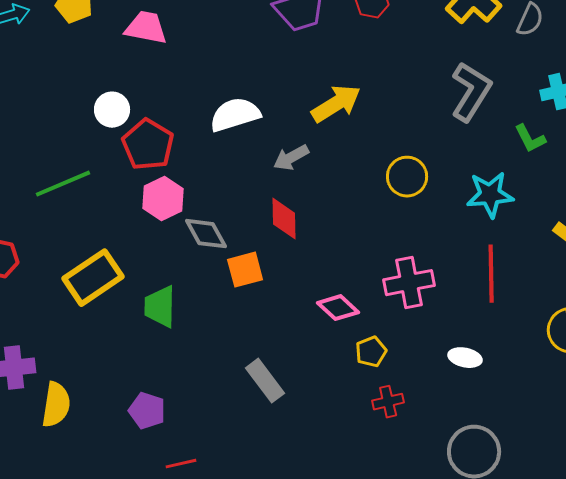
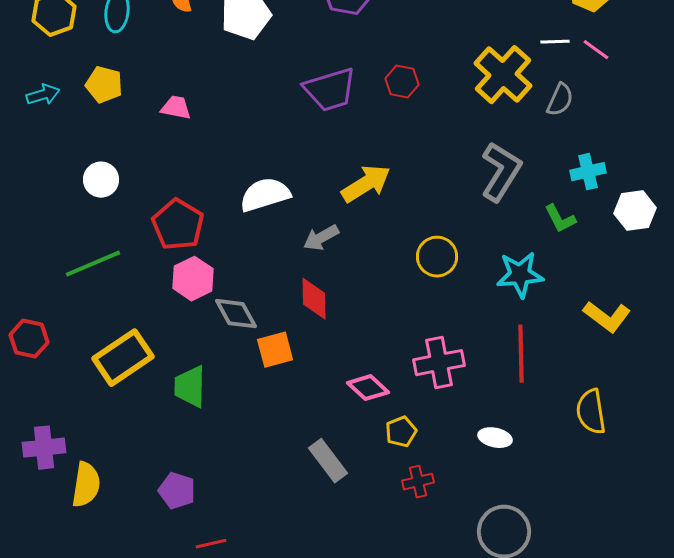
pink trapezoid: (146, 28) -> (176, 108), size x0.7
white circle: (112, 110) -> (101, 180), moved
gray rectangle: (265, 381) -> (328, 461), moved

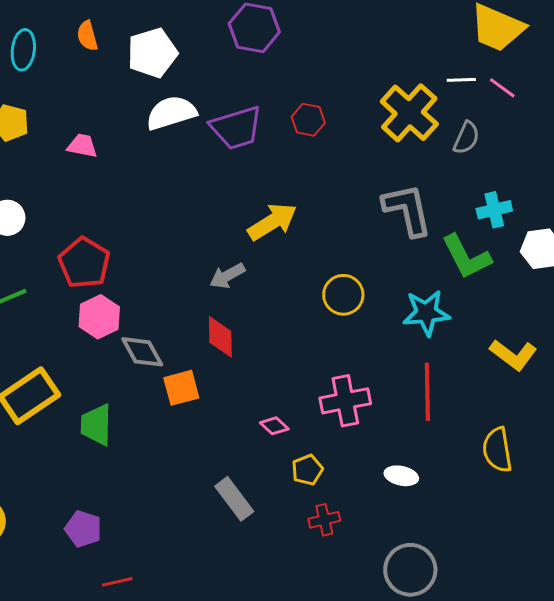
gray L-shape: (501, 172) -> (407, 210), turned -44
white semicircle: (265, 195) -> (171, 113), moved
green L-shape: (560, 219) -> (466, 257), size x1.6
pink diamond: (368, 388) -> (274, 426), size x0.7

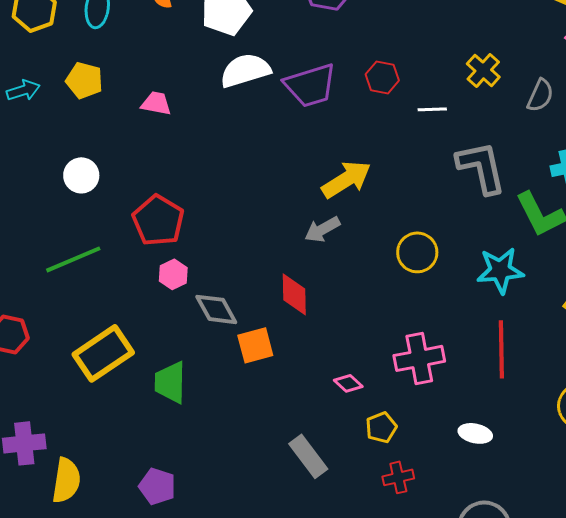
white line: (461, 80) -> (432, 109), moved
yellow cross: (409, 113) -> (483, 70), size x0.6
gray arrow: (227, 276) -> (322, 229), moved
pink hexagon: (99, 317) -> (173, 274), size x0.7

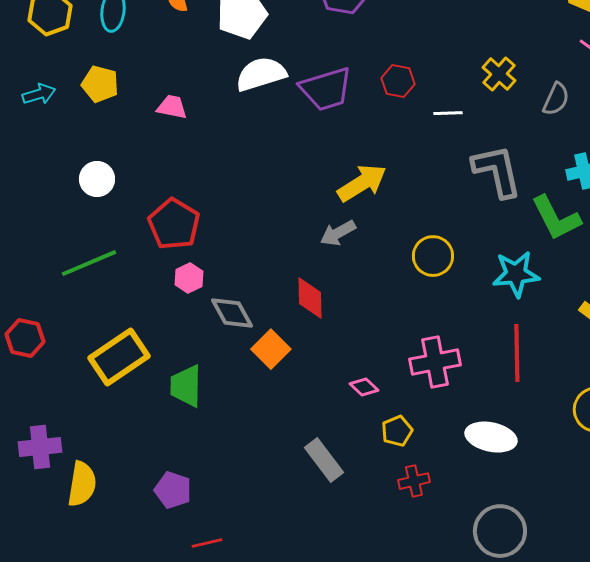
orange square: (255, 345) -> (271, 349), turned -30
white ellipse: (475, 433) -> (491, 437), size x1.5

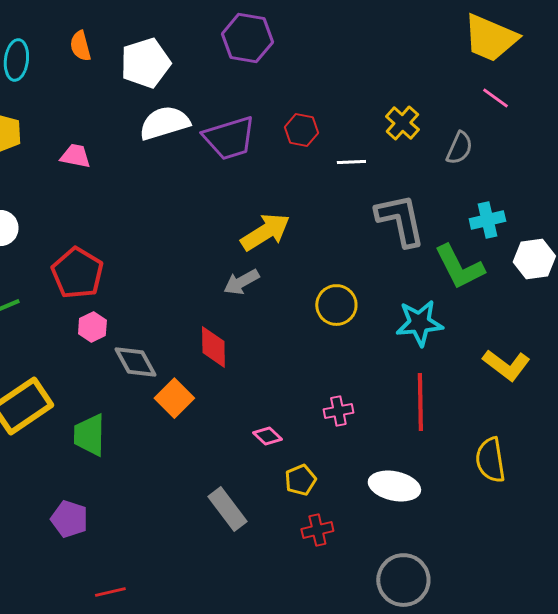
pink cross: (435, 362) -> (338, 411), size x0.6
purple pentagon: (173, 490) -> (69, 519), moved

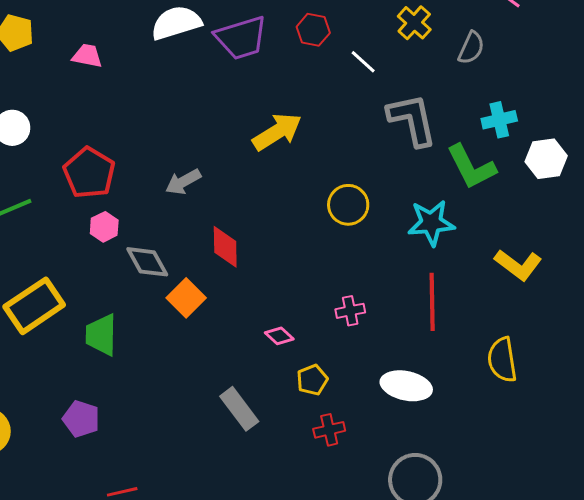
white line: (351, 162) -> (363, 62), turned 44
gray arrow: (241, 282) -> (183, 182), moved

